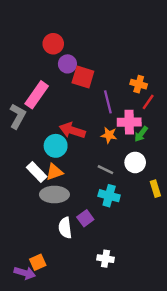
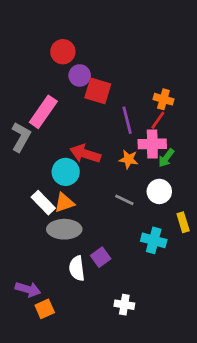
red line: (148, 102) -> (158, 120), moved
cyan cross: (109, 196) -> (154, 240), moved
purple arrow: (25, 273) -> (28, 289), moved

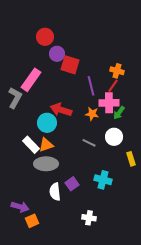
cyan cross: (154, 240) -> (103, 180), moved

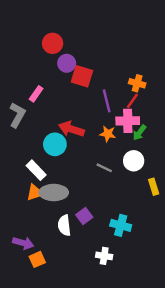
pink rectangle: (31, 80) -> (36, 94), size x0.6
orange triangle: (46, 145) -> (35, 193), moved
cyan cross: (103, 180) -> (121, 225), moved

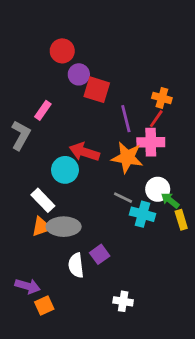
green arrow: (139, 133) -> (170, 200), moved, turned 91
orange star: (108, 134) -> (127, 157), size x1.6
cyan cross: (121, 225) -> (142, 214), moved

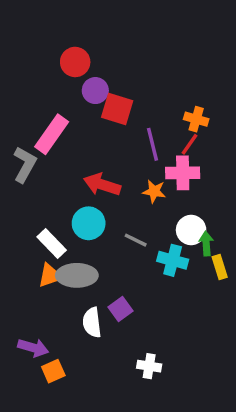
pink rectangle: (43, 110) -> (52, 134), size x1.6
orange star: (127, 157) -> (154, 191), size x0.6
cyan circle: (65, 170) -> (89, 223), moved
gray line: (123, 198) -> (136, 240), moved
green arrow: (170, 200) -> (206, 243), turned 48

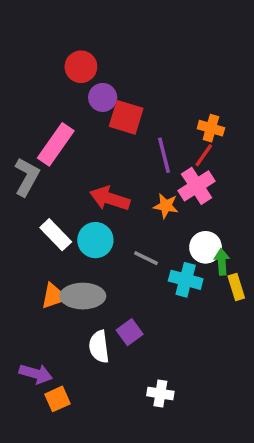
pink cross: (183, 173) -> (197, 186), turned -32
white rectangle: (52, 243) -> (56, 235), moved

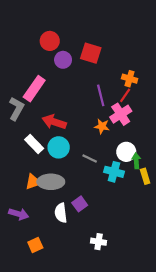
red square: (126, 117) -> (91, 53), moved
red arrow: (110, 199) -> (54, 122), moved
purple arrow: (36, 374) -> (19, 214), moved

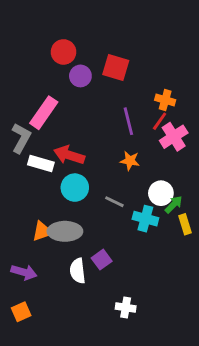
pink cross: (121, 114) -> (174, 137), moved
white rectangle: (34, 144) -> (41, 164), moved, turned -30
green arrow: (136, 161) -> (174, 204), turned 48
orange square: (35, 245) -> (21, 312), moved

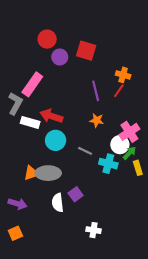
pink cross: (174, 137) -> (129, 132), moved

